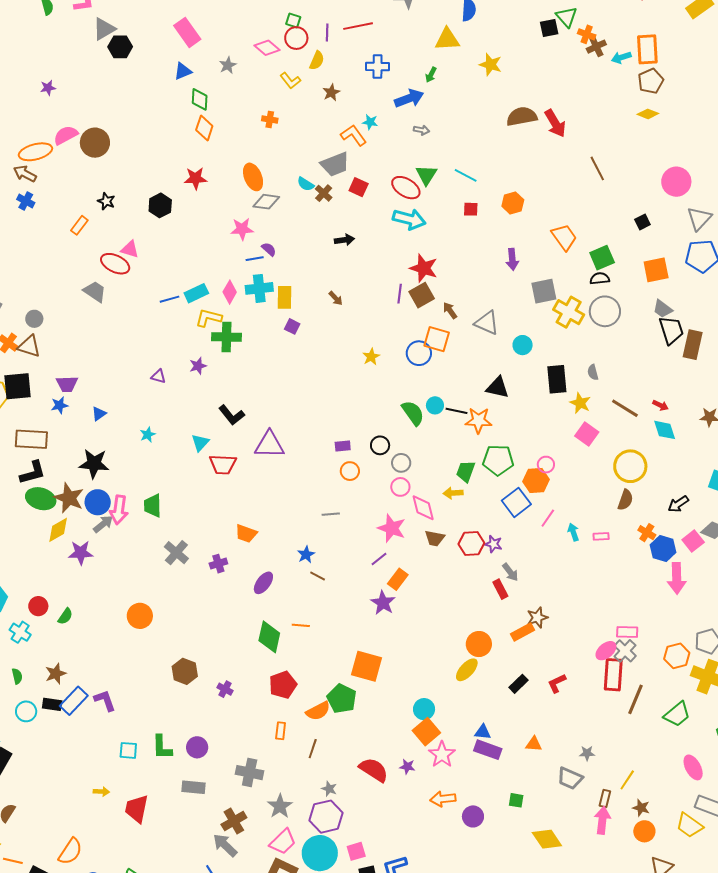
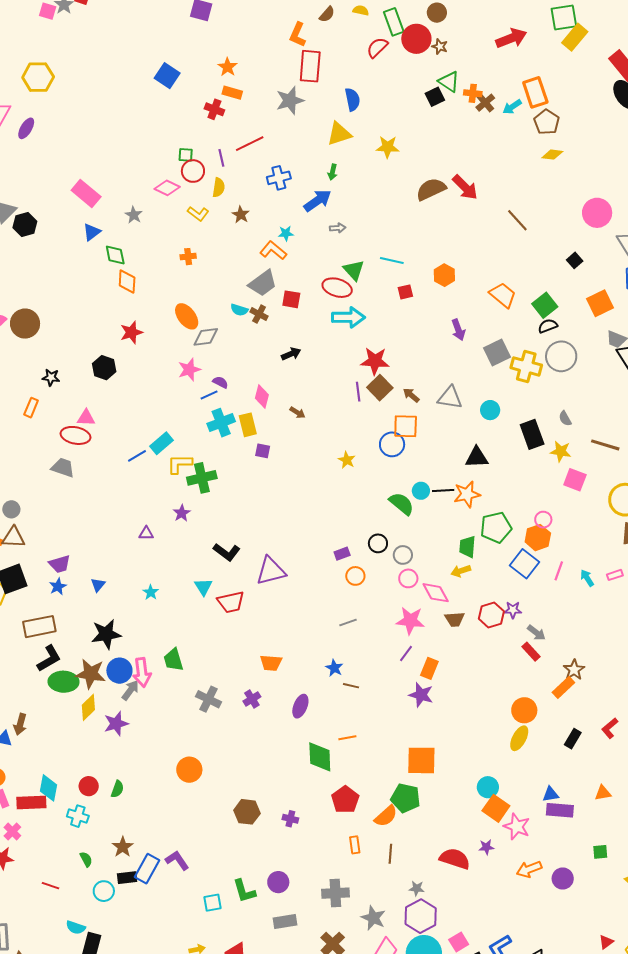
pink diamond: (230, 292) -> (262, 396), moved

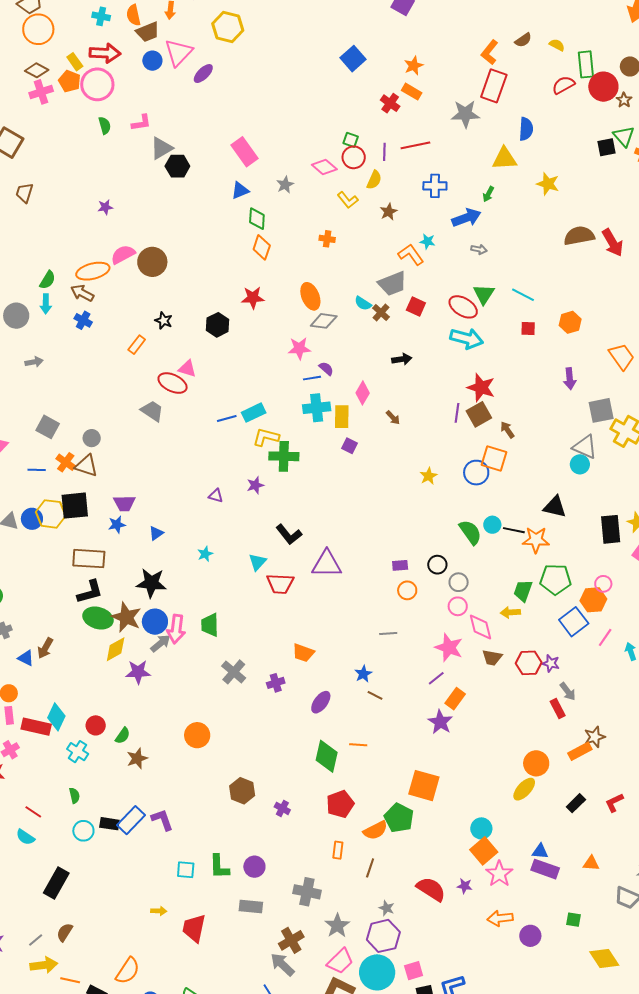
gray triangle: (450, 398) -> (585, 447), moved
black rectangle: (532, 434) -> (611, 529), moved
brown star: (123, 847) -> (137, 758), moved
cyan semicircle: (76, 927) -> (25, 837), moved

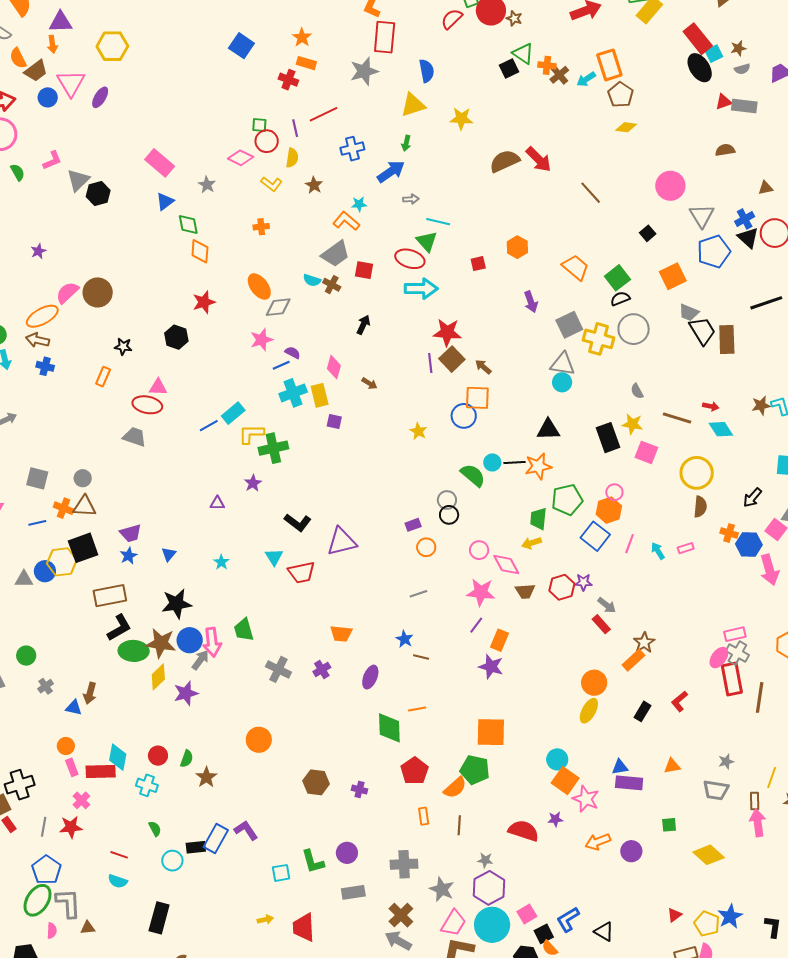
cyan line: (523, 295) -> (438, 222), moved
black arrow: (402, 359) -> (363, 325), turned -42
gray circle: (459, 582) -> (447, 500), moved

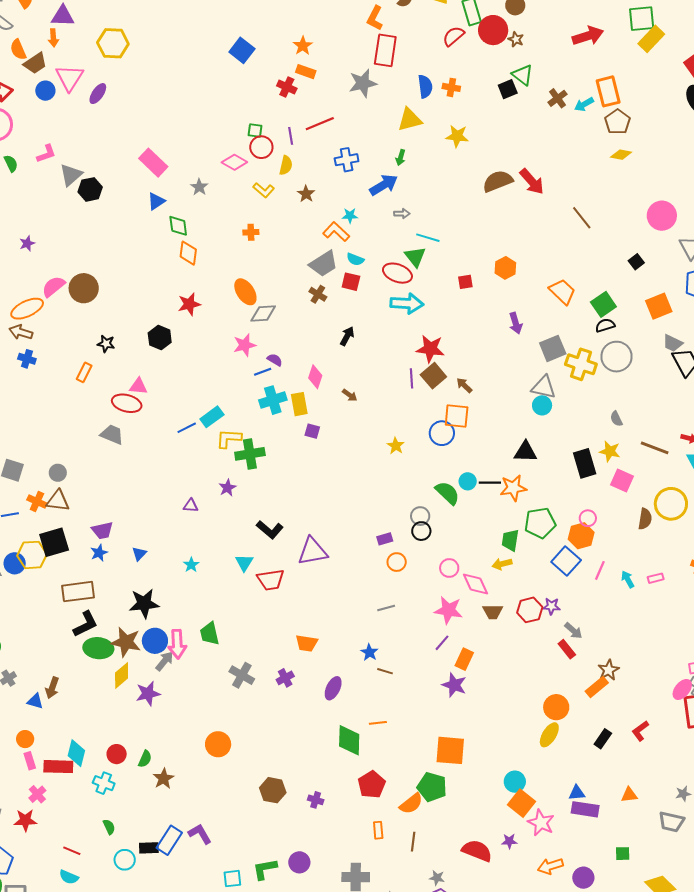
orange cross: (547, 65) -> (451, 87), moved
cyan semicircle: (312, 280) -> (355, 259), moved
brown semicircle: (700, 507) -> (645, 519), moved
green L-shape: (313, 862) -> (265, 869), turned 92

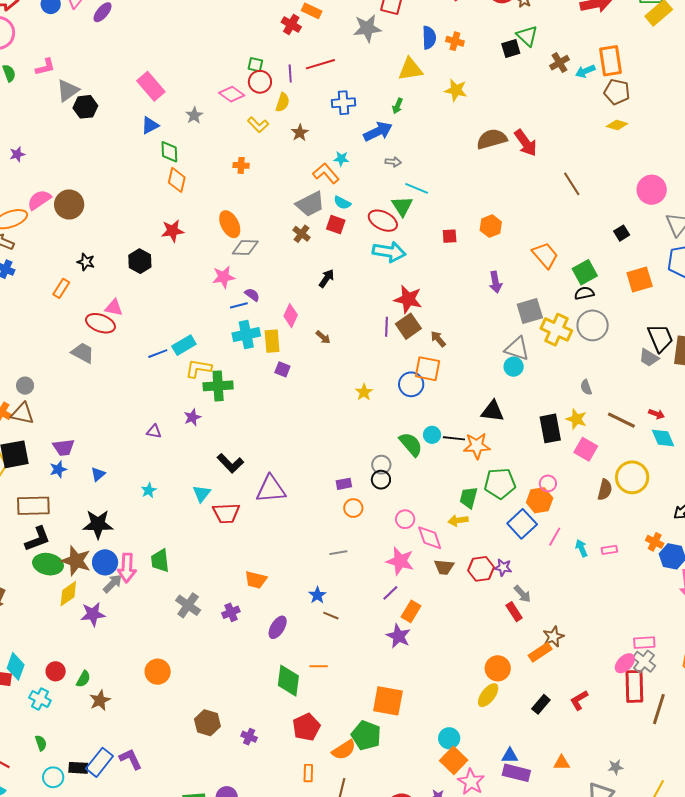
brown pentagon: (617, 122) -> (617, 92), turned -30
gray trapezoid: (673, 343) -> (649, 358), moved

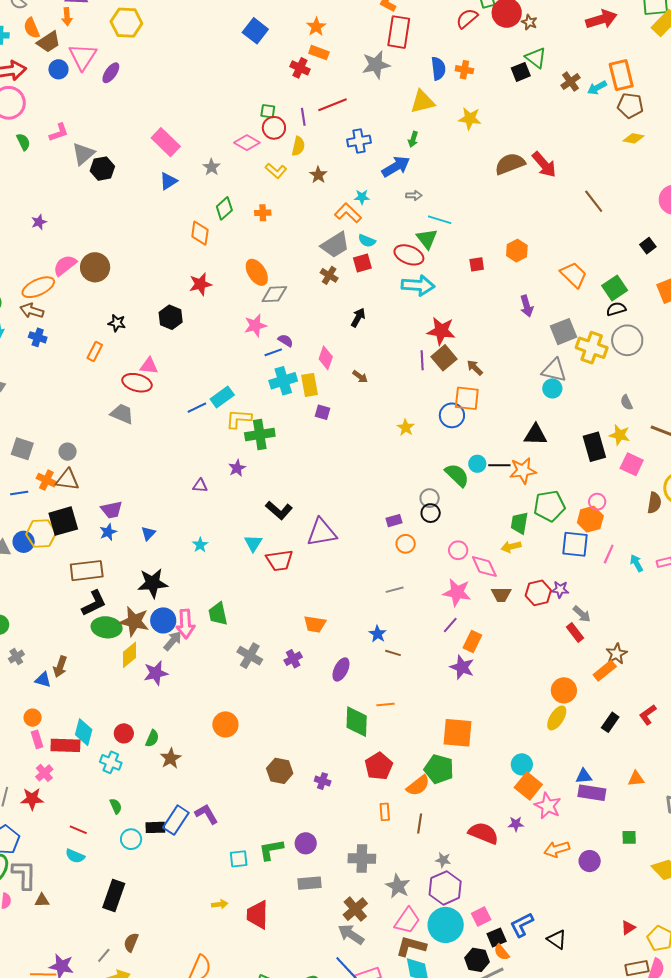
green diamond: (169, 152) -> (224, 208), moved, turned 55
red square: (336, 225) -> (362, 263), turned -30
blue square: (522, 524) -> (575, 544), turned -36

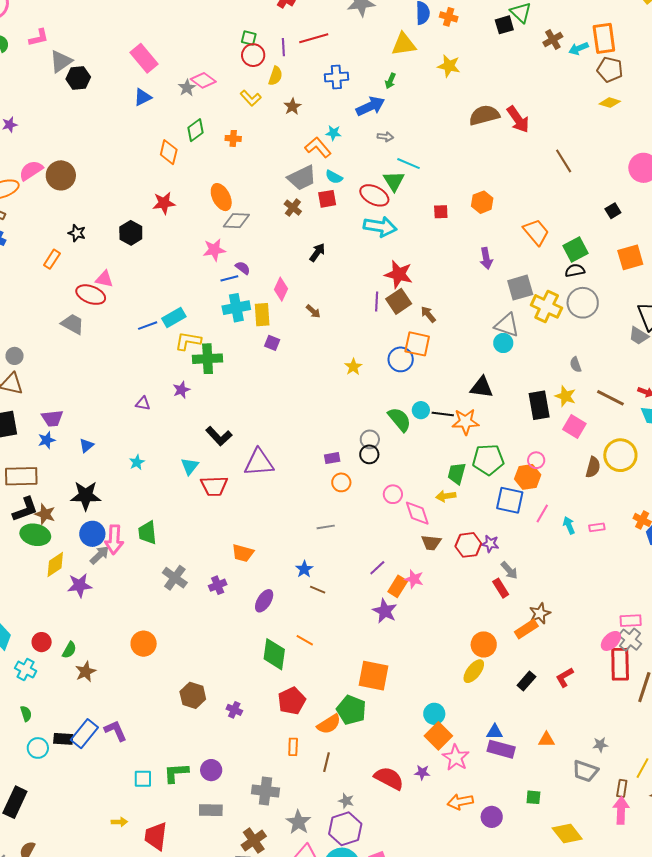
pink diamond: (247, 143) -> (203, 80), moved
pink star: (457, 592) -> (414, 579), moved, size x0.7
brown star: (134, 621) -> (45, 514), moved, size x0.7
orange line: (385, 705) -> (305, 640), turned 30

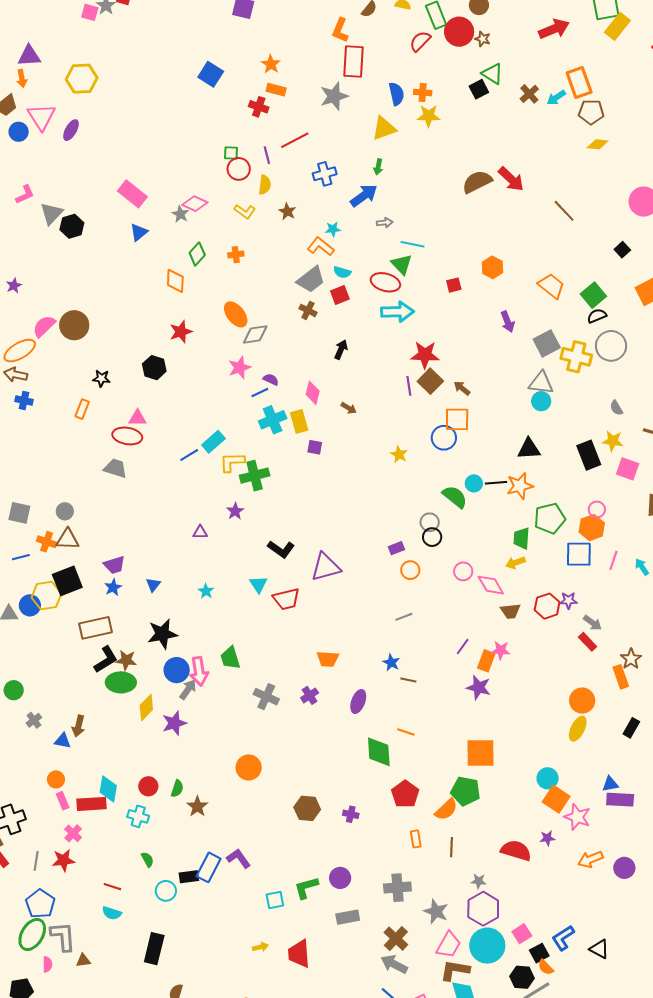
yellow star: (449, 66) -> (429, 116), moved
orange rectangle: (526, 629) -> (621, 677), turned -65

